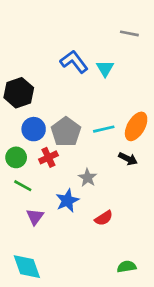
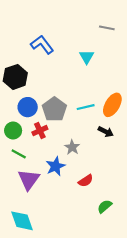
blue L-shape: (74, 62) -> (42, 45), moved
purple triangle: (35, 217) -> (29, 180), size x1.5
green semicircle: (127, 267) -> (105, 206), moved, turned -32

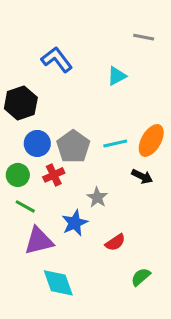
cyan triangle: (87, 57) -> (117, 76), turned 32
purple triangle: (29, 180) -> (39, 241), turned 40
cyan diamond: (22, 221) -> (58, 283), moved

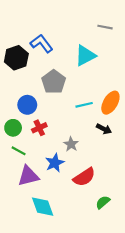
cyan triangle: (117, 76) -> (85, 56), size x1.5
black hexagon: (21, 103) -> (16, 58), moved
gray pentagon: (73, 146) -> (54, 82), moved
red semicircle: (115, 242) -> (84, 177), size x1.5

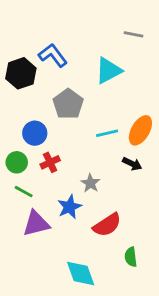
green semicircle: (103, 202) -> (131, 257), turned -56
cyan diamond: (43, 207) -> (81, 274), moved

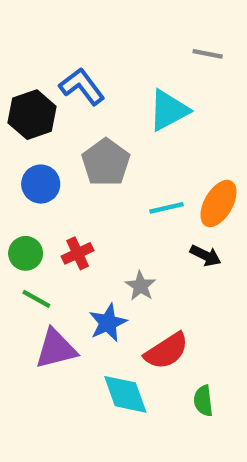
blue circle: (35, 133) -> (41, 184), moved
cyan diamond: (81, 274) -> (125, 394), moved

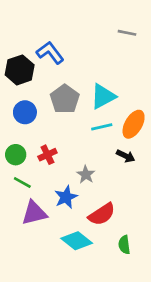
cyan triangle: (169, 110) -> (103, 96), moved
cyan diamond: (125, 394) -> (77, 241), turned -32

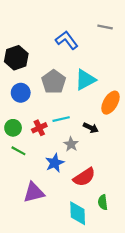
blue L-shape: (50, 53) -> (67, 40), moved
cyan line: (102, 127) -> (61, 119), moved
black arrow: (126, 156) -> (91, 128), moved
purple triangle: (34, 213) -> (34, 192), moved
cyan diamond: (77, 241) -> (78, 213), moved, turned 50

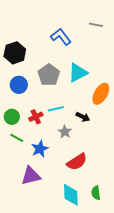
blue star: (55, 163) -> (40, 149), moved
green semicircle: (103, 202) -> (96, 193), moved

